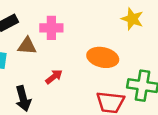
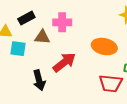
red arrow: (54, 77) -> (64, 62), size x1.6

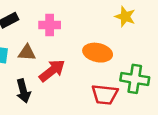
brown triangle: (42, 37) -> (27, 53), moved

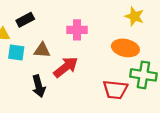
pink cross: (50, 25) -> (77, 30), moved
orange ellipse: (98, 53) -> (125, 48), moved

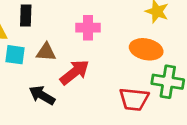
black rectangle: (25, 20) -> (26, 15), turned -60
black arrow: (39, 86) -> (42, 95), turned 135

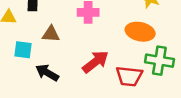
cyan square: (15, 55) -> (23, 50), moved
red arrow: (74, 72) -> (95, 62), moved

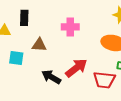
black arrow: (47, 73) -> (51, 77), moved

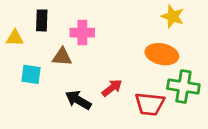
pink cross: (70, 27) -> (82, 33), moved
red arrow: (76, 68) -> (112, 88), size x0.7

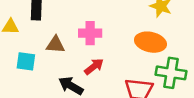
pink cross: (82, 33) -> (90, 33), moved
red arrow: (112, 88) -> (94, 66), moved

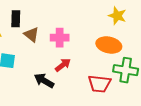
brown triangle: (55, 45) -> (31, 35), moved, turned 35

